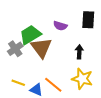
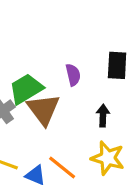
purple semicircle: (60, 26) -> (73, 75), turned -120

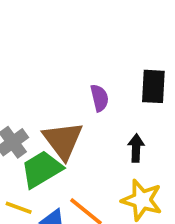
green trapezoid: (26, 89) -> (42, 169), moved

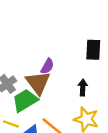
purple semicircle: (99, 98) -> (47, 66), moved, turned 42

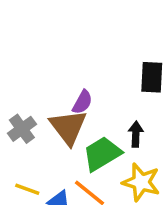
green trapezoid: (25, 100) -> (102, 154), moved

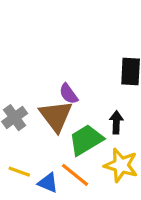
purple semicircle: (82, 102) -> (69, 94), turned 115

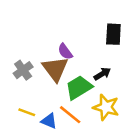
black arrow: (116, 122) -> (102, 74), turned 56

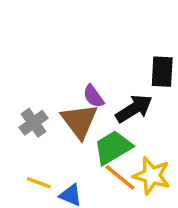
black arrow: (102, 74) -> (134, 109), moved, size x1.5
orange line: (70, 115) -> (120, 177), moved

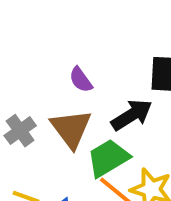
purple semicircle: (93, 96) -> (81, 80), moved

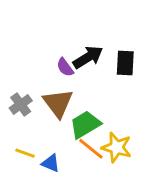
black arrow: (132, 115) -> (88, 57), moved

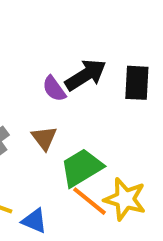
brown triangle: (58, 103) -> (44, 138), size x0.6

